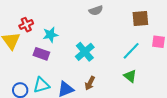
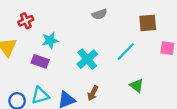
red cross: (26, 25) -> (26, 21), moved
cyan line: (131, 51) -> (126, 51), moved

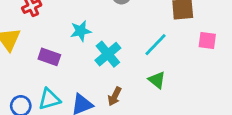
cyan star: (50, 40) -> (81, 31), moved
green triangle: (137, 85) -> (157, 80), moved

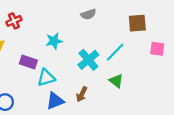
cyan cross: (108, 54) -> (88, 60), moved
cyan triangle: (49, 99) -> (46, 78), moved

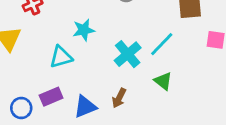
purple rectangle: (28, 62) -> (51, 97), moved, turned -42
cyan triangle: (46, 78) -> (61, 57), moved

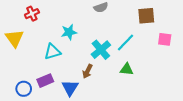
green triangle: (163, 81) -> (127, 69), turned -32
brown arrow: (119, 98) -> (87, 71), moved
blue triangle: (85, 107) -> (70, 88), turned -36

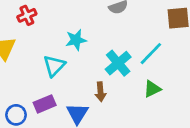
cyan triangle: (52, 52) -> (54, 66), turned -30
green triangle: (127, 69) -> (152, 89), turned -32
brown arrow: (87, 71) -> (100, 92), turned -32

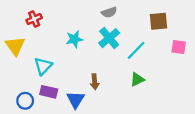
cyan cross: (118, 63) -> (109, 38), moved
cyan triangle: (54, 66) -> (43, 66), moved
purple rectangle: (45, 104) -> (49, 92), turned 36

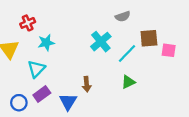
gray semicircle: (109, 12) -> (123, 16), moved
brown square: (158, 21) -> (149, 38), moved
cyan star: (74, 39) -> (46, 43), moved
purple rectangle: (49, 92) -> (42, 94), turned -49

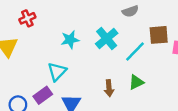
cyan star: (46, 43) -> (70, 40), moved
cyan triangle: (36, 69) -> (57, 72), moved
brown arrow: (87, 84) -> (109, 88), moved

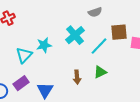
cyan star: (70, 40) -> (44, 45), moved
cyan triangle: (57, 72) -> (24, 55), moved

